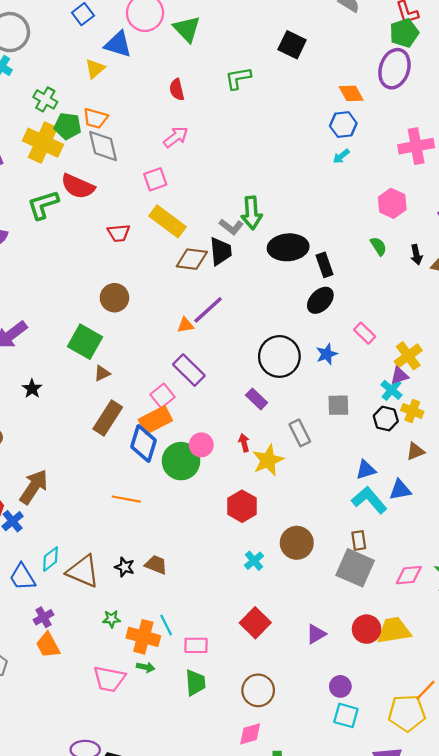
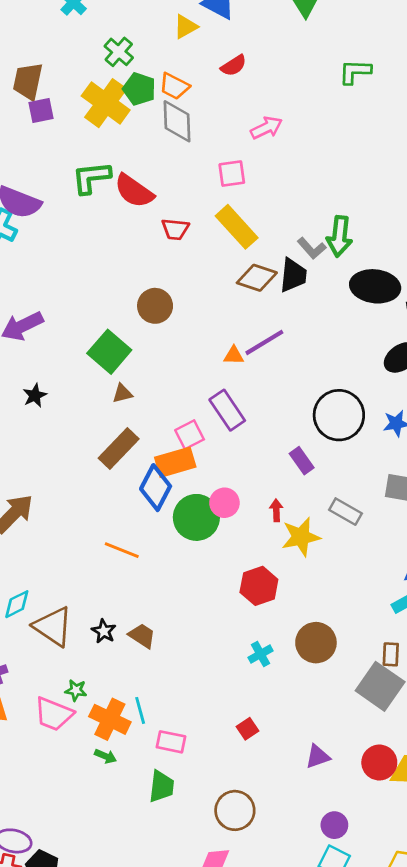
red semicircle: (177, 90) -> (234, 66), moved, turned -120
red semicircle: (78, 186) -> (134, 191), moved
gray rectangle: (300, 433) -> (345, 512), turned -45
red square: (255, 623) -> (247, 729), size x0.6
pink trapezoid: (109, 679) -> (54, 714), moved

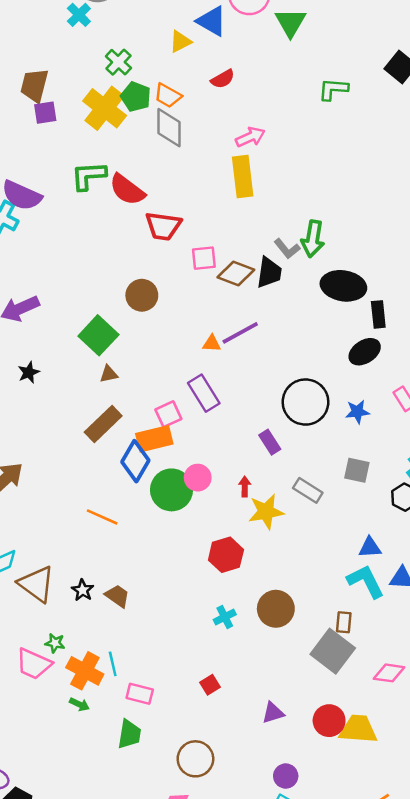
pink square: (232, 174) -> (204, 258), moved
yellow rectangle: (237, 227) -> (243, 176), moved, turned 33
red trapezoid: (175, 229) -> (163, 226), size x1.4

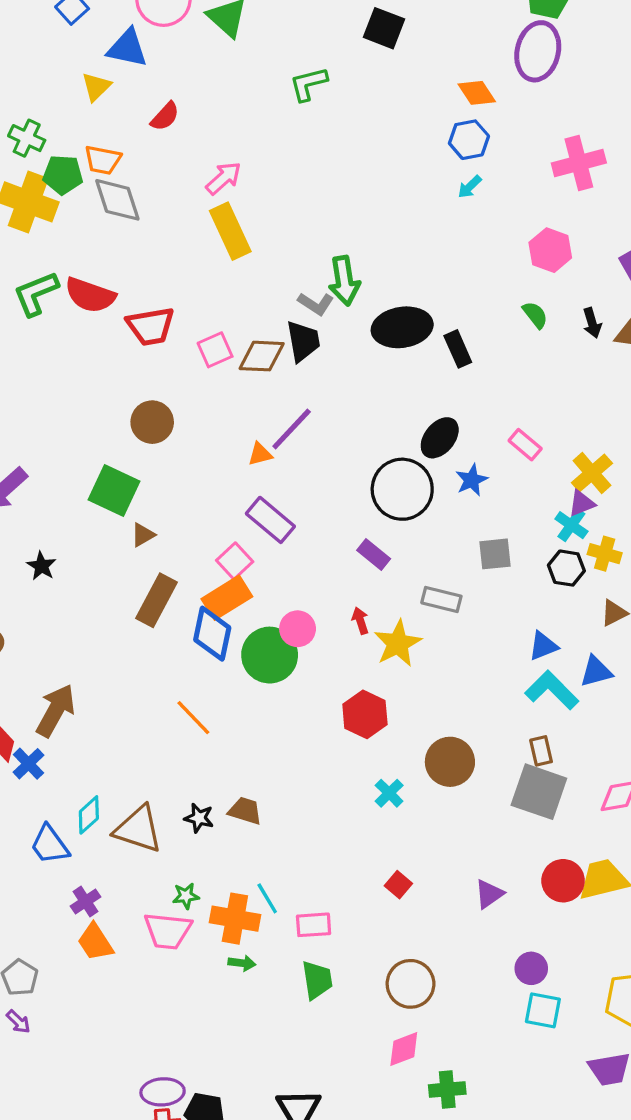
black ellipse: (365, 352) -> (440, 438), moved
orange line: (102, 517) -> (193, 718), turned 40

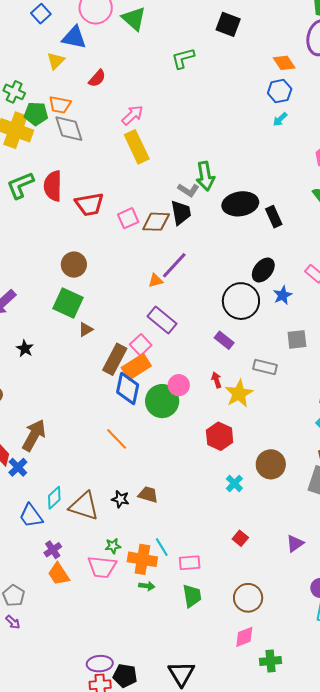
red semicircle: (90, 295) -> (53, 186), turned 72
brown circle: (152, 422) -> (74, 265), moved
brown rectangle: (156, 600) -> (115, 359), moved

